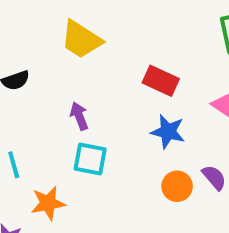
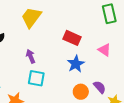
yellow trapezoid: (81, 40) -> (31, 17), turned 95
blue star: (168, 132) -> (76, 64), turned 30

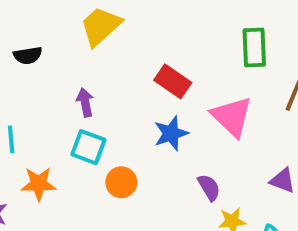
pink triangle: (104, 50) -> (232, 116), size x1.6
orange circle: (81, 92) -> (121, 182), moved

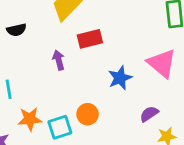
red rectangle: (173, 81) -> (90, 39), moved, turned -45
cyan square: (88, 147) -> (60, 127), moved, turned -35
purple semicircle: (209, 187) -> (149, 114), turned -90

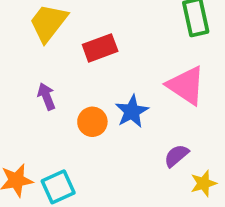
red rectangle: (90, 39) -> (100, 48), moved
orange circle: (88, 114) -> (92, 122), moved

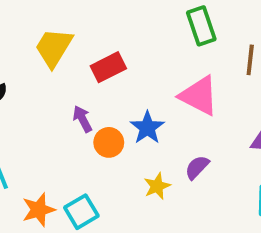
purple arrow: (46, 96) -> (82, 119), moved
yellow star: (204, 183) -> (157, 186), moved

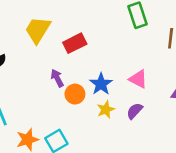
pink triangle: (199, 96) -> (138, 79), moved, size x0.7
yellow star: (157, 186) -> (106, 110), moved

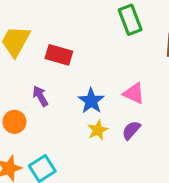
red rectangle: (75, 43) -> (59, 55), turned 45
orange circle: (75, 94) -> (14, 122), moved

